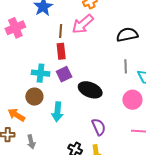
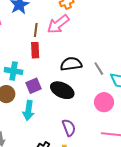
black semicircle: (127, 35) -> (71, 64), moved
gray line: (126, 66) -> (99, 69), turned -32
purple square: (64, 74) -> (33, 86), moved

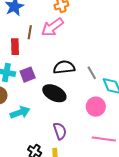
red rectangle: (35, 50) -> (15, 47), moved
purple square: (33, 86) -> (28, 75), moved
cyan arrow: (28, 110) -> (20, 112), turned -120

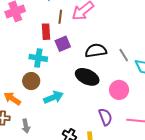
purple square: (28, 75) -> (63, 44), moved
pink circle: (96, 107) -> (119, 90), moved
purple semicircle: (60, 131) -> (105, 117), moved

